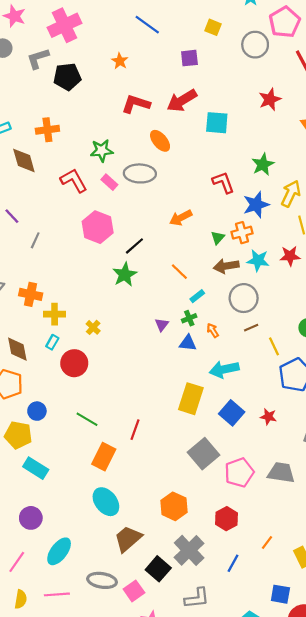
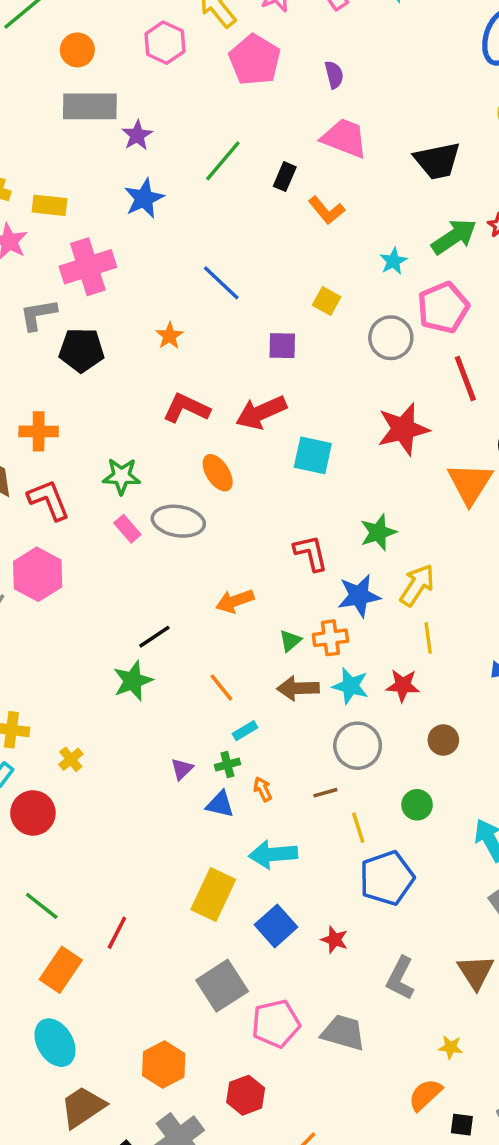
red star: (270, 99) -> (403, 429), size x1.4
red L-shape: (74, 180) -> (49, 500), moved
pink hexagon: (98, 227) -> (38, 574), moved
gray circle: (244, 298) -> (358, 746), moved

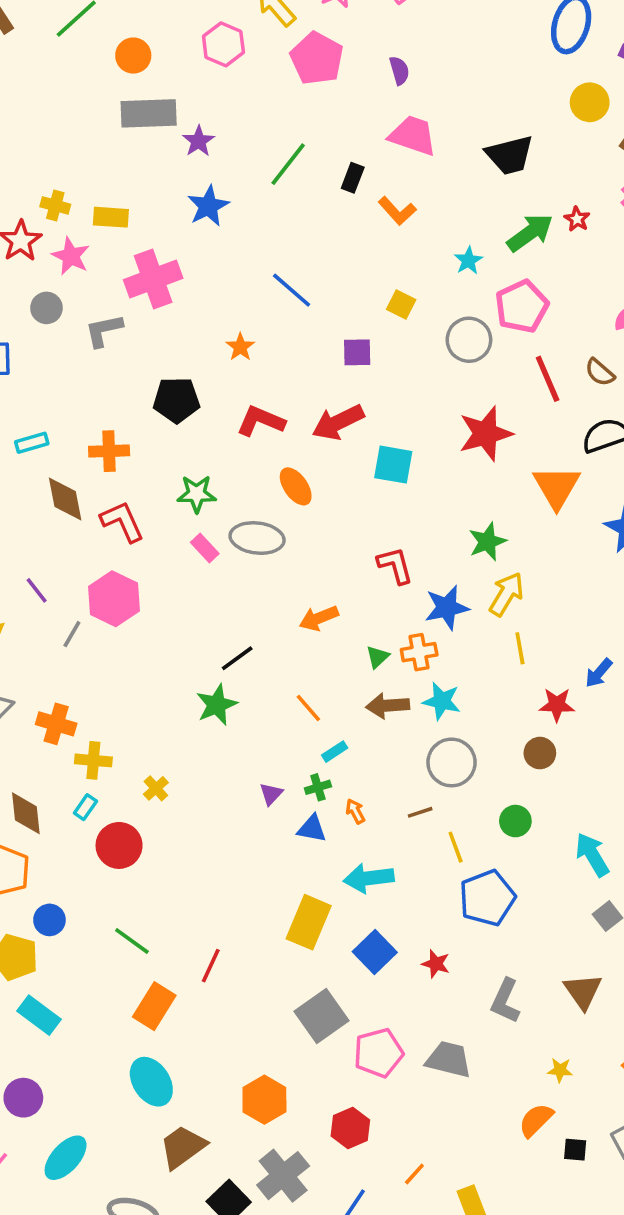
black pentagon: (82, 350) -> (176, 400), moved
green star: (378, 532) -> (487, 542), moved
red star: (403, 685) -> (557, 705), moved

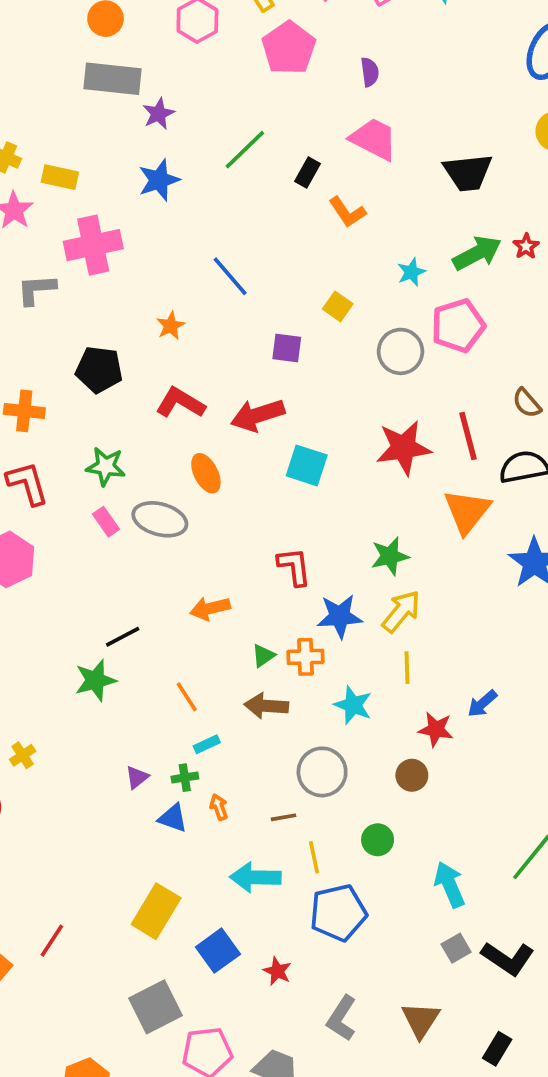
red line: (548, 379) -> (468, 436), moved
cyan star: (442, 701) -> (353, 705), moved
cyan arrow: (369, 878) -> (255, 877), moved

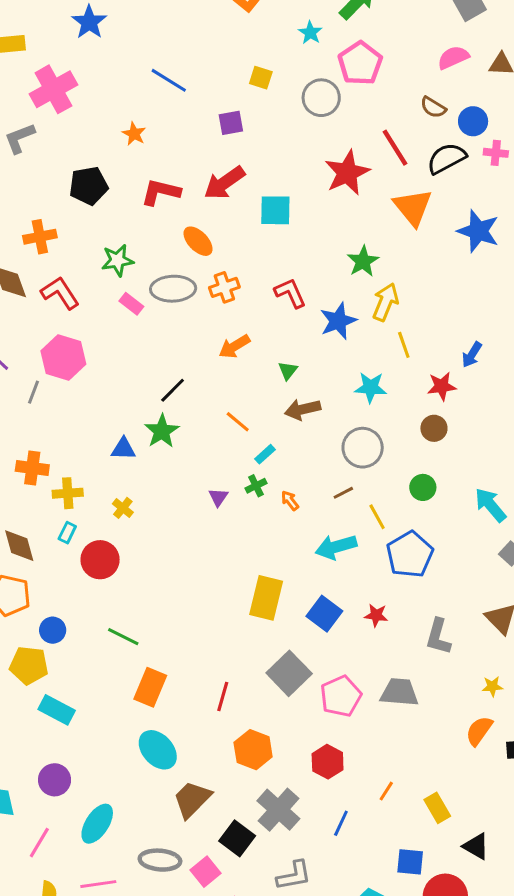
orange cross: (306, 657) -> (224, 287), moved
blue triangle: (173, 818) -> (123, 449), moved
red line: (52, 941) -> (223, 697), moved

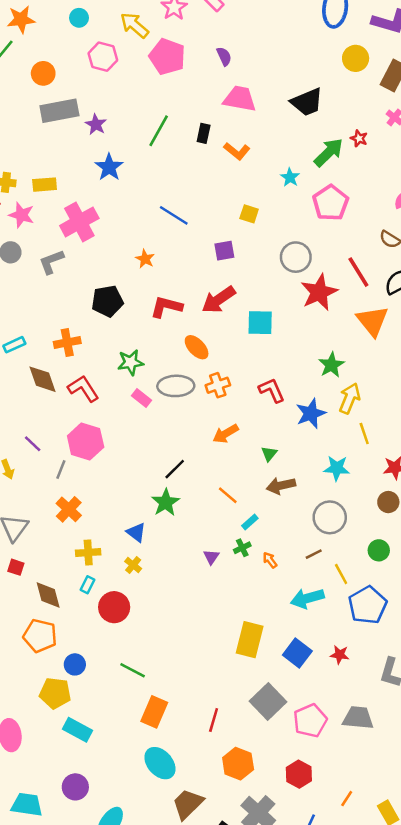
gray circle: (321, 98) -> (296, 257), moved
blue triangle: (123, 449) -> (136, 532), moved, turned 35
orange cross: (32, 468) -> (69, 509), moved, turned 35

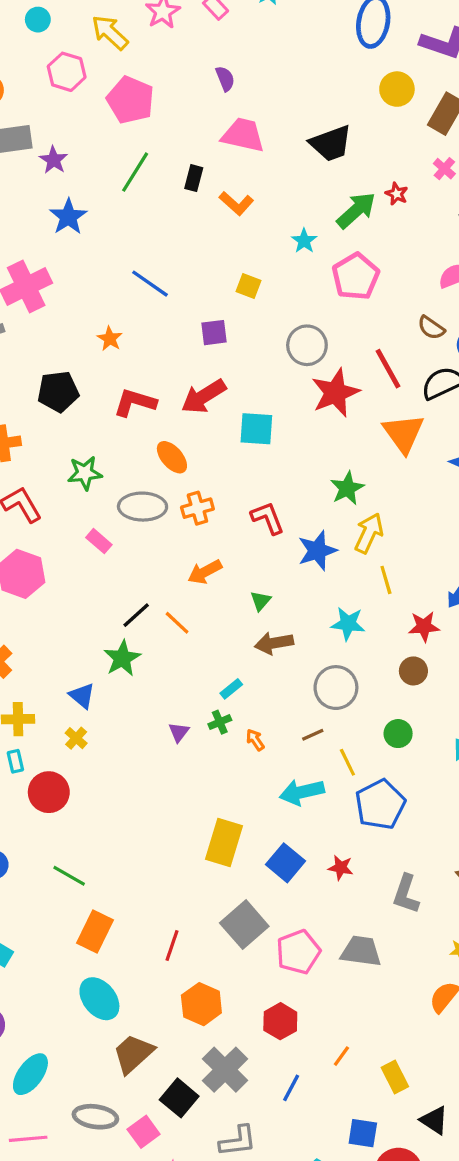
pink pentagon: (167, 57) -> (130, 100), moved
pink rectangle: (142, 398) -> (99, 541), moved
orange line: (228, 495) -> (177, 623), moved
cyan rectangle: (88, 585) -> (15, 761), turned -42

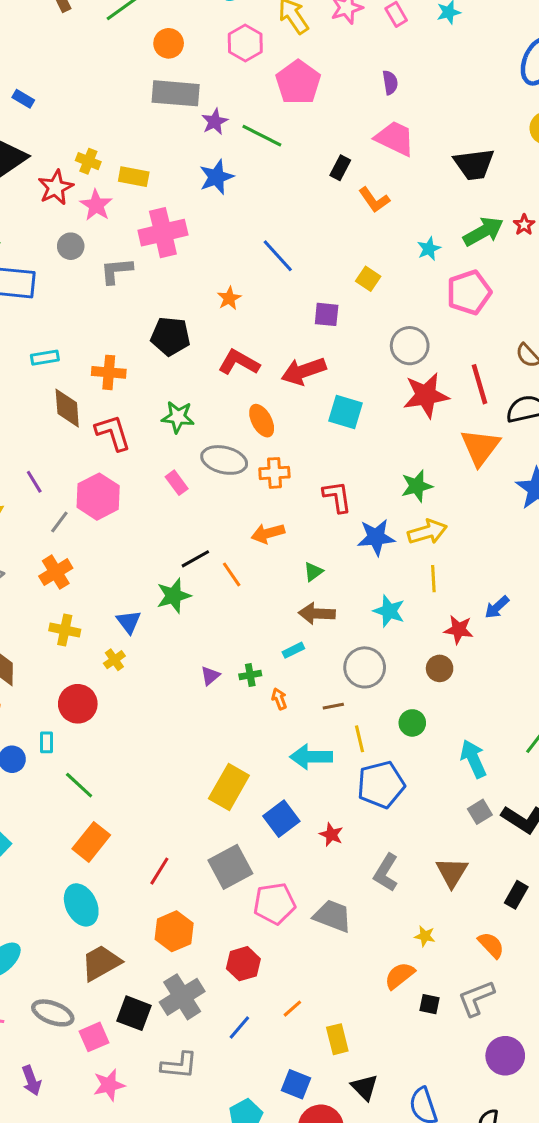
green line: (135, 172) -> (262, 136), moved, turned 72
yellow arrow: (369, 533) -> (427, 532), turned 36
cyan rectangle: (231, 689) -> (293, 650), moved
cyan rectangle: (15, 761) -> (46, 742), moved
black square: (179, 1098) -> (134, 1013), turned -32

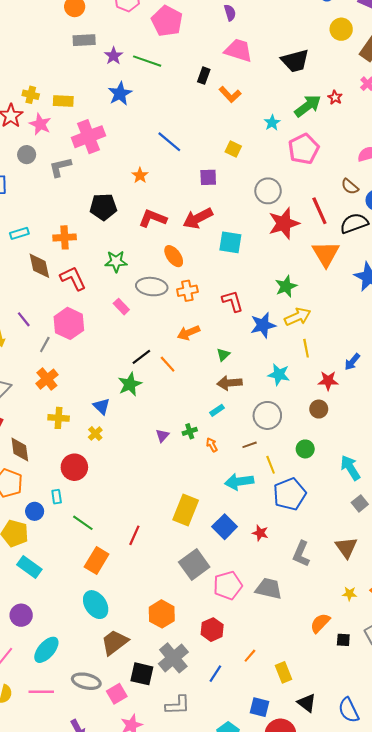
gray rectangle: (176, 93) -> (84, 40), size x0.7
red line: (159, 871) -> (134, 535), moved
yellow star: (425, 936) -> (349, 594), moved

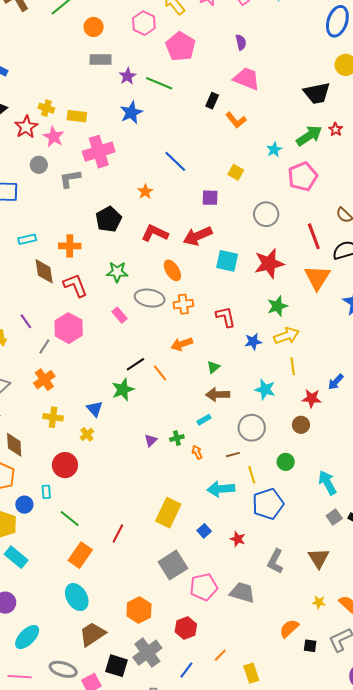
black trapezoid: (295, 61) -> (317, 93), moved
black pentagon: (103, 207) -> (108, 219), turned -30
red star: (284, 223) -> (269, 263), moved
blue star: (263, 325) -> (253, 342), size x0.7
blue square: (225, 527) -> (204, 531), size x0.6

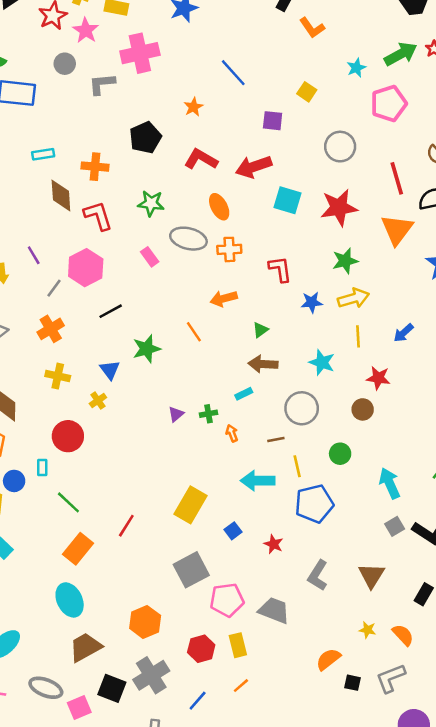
black line: (135, 364) -> (111, 311), moved
blue arrow: (336, 382) -> (403, 333), moved
yellow rectangle: (251, 673) -> (238, 645), moved

